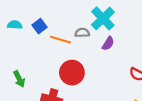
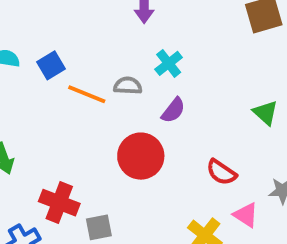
cyan cross: (103, 18) -> (169, 63), size x0.6
red circle: (72, 73) -> (141, 156), moved

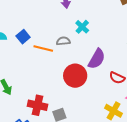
purple semicircle: (173, 110) -> (97, 59), moved, size x1.5

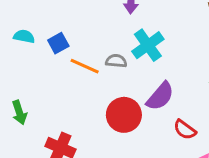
cyan cross: (82, 27) -> (148, 45), size x1.5

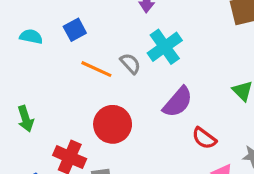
blue square: (58, 43) -> (75, 30), moved
gray semicircle: (116, 61) -> (130, 64), turned 42
red circle: (124, 115) -> (113, 124), moved

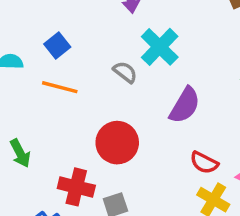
orange line: (96, 69) -> (60, 87), moved
red semicircle: (204, 138) -> (204, 163), moved

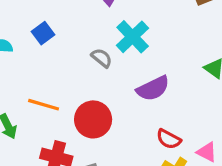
orange line: (60, 87) -> (44, 105), moved
purple semicircle: (185, 105) -> (153, 88), turned 32

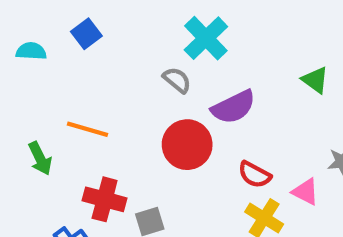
gray semicircle: (102, 58) -> (177, 80), moved
red circle: (93, 119) -> (187, 145), moved

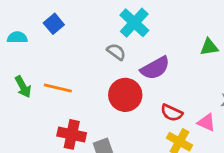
green triangle: (315, 80) -> (209, 47), turned -42
green arrow: (40, 158) -> (23, 87), moved

